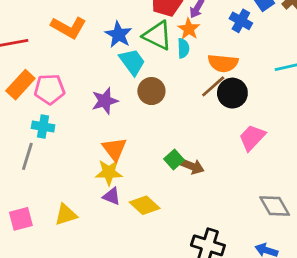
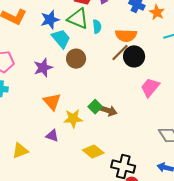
orange star: (189, 29) -> (157, 12), moved
blue star: (118, 35) -> (50, 20), turned 30
yellow star: (109, 172) -> (73, 119), moved
yellow diamond: (145, 205) -> (93, 152), moved

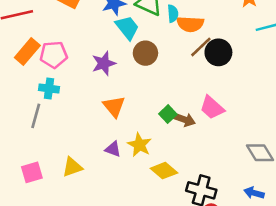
orange semicircle: (126, 35) -> (190, 24), moved
pink trapezoid: (150, 87) -> (212, 108), moved, turned -90
yellow star: (73, 119) -> (139, 145), moved, turned 30

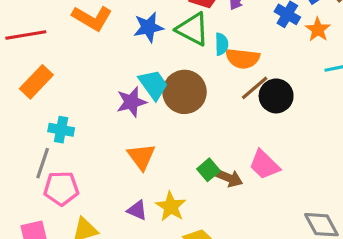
cyan trapezoid: (127, 28) -> (153, 85), moved
brown circle: (145, 53) -> (185, 92), size x1.4
pink pentagon: (54, 55) -> (61, 188), moved

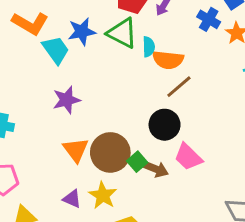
cyan trapezoid: (153, 85) -> (56, 50), moved
brown circle: (185, 92) -> (110, 152), moved
black circle: (276, 96) -> (165, 125), moved

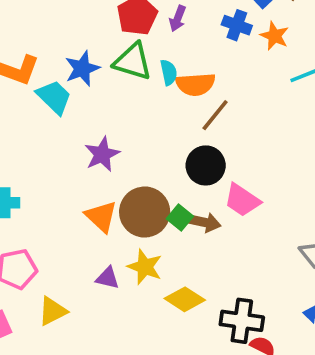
purple star: (66, 100) -> (102, 154), moved

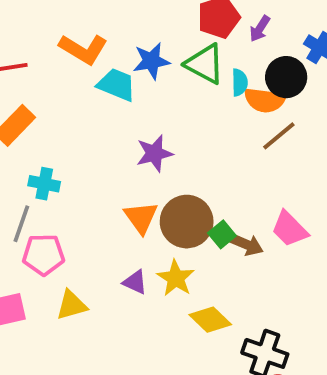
cyan trapezoid: (54, 97) -> (117, 85), turned -33
black circle: (206, 165) -> (286, 77), moved

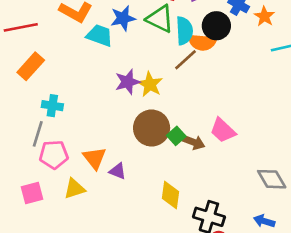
cyan semicircle: (240, 82) -> (184, 31), size x1.5
brown line: (279, 136) -> (186, 60), moved
orange triangle: (141, 217) -> (95, 158), moved
yellow star: (176, 278) -> (150, 84), moved
yellow diamond: (210, 320) -> (170, 195), turned 56

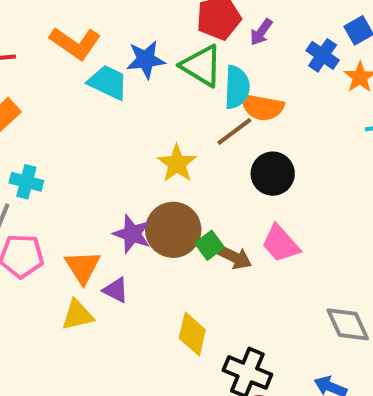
black circle: (216, 26) -> (273, 174), moved
purple star: (128, 82) -> (132, 234), moved, turned 30
yellow triangle: (74, 189) -> (78, 315), moved

